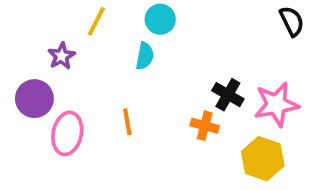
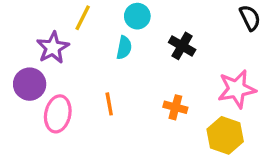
purple star: (61, 56) -> (53, 48), size x1.4
black cross: (228, 95) -> (182, 46), moved

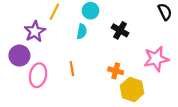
yellow hexagon: (225, 135) -> (132, 89), moved

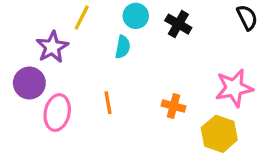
black cross: (120, 30) -> (178, 24), moved
yellow hexagon: (132, 89) -> (219, 134), moved

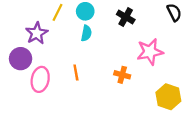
cyan circle: (136, 16) -> (85, 11), moved
pink star: (234, 88) -> (150, 52), moved
yellow hexagon: (219, 134) -> (168, 97), moved

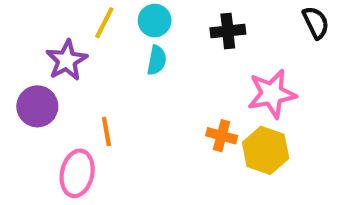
black cross: (126, 17) -> (228, 31), turned -36
orange line: (76, 72) -> (106, 131), moved
pink ellipse: (40, 79) -> (77, 173), moved
yellow hexagon: (168, 97) -> (266, 150), moved

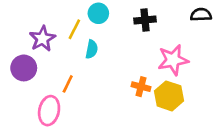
yellow line: (104, 23) -> (74, 29), moved
black semicircle: (316, 23) -> (201, 15), turned -66
cyan semicircle: (157, 60) -> (92, 49), moved
orange line: (106, 131) -> (68, 84), turned 36

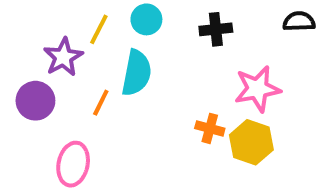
yellow line: (74, 29) -> (99, 29), moved
cyan semicircle: (92, 49) -> (137, 73), size x1.6
orange line: (68, 84) -> (101, 103), moved

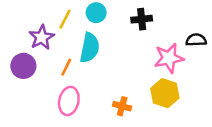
black semicircle: (299, 21) -> (196, 40), moved
orange cross: (210, 128) -> (122, 106), moved
pink ellipse: (73, 164) -> (69, 101), moved

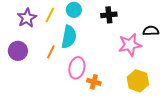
purple star: (42, 37) -> (27, 18), moved
yellow hexagon: (165, 93) -> (138, 81), moved
pink ellipse: (69, 101) -> (77, 68), moved

